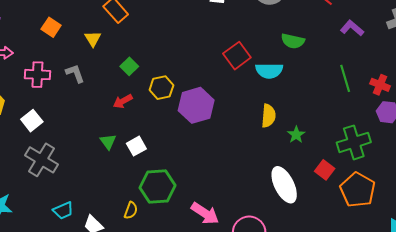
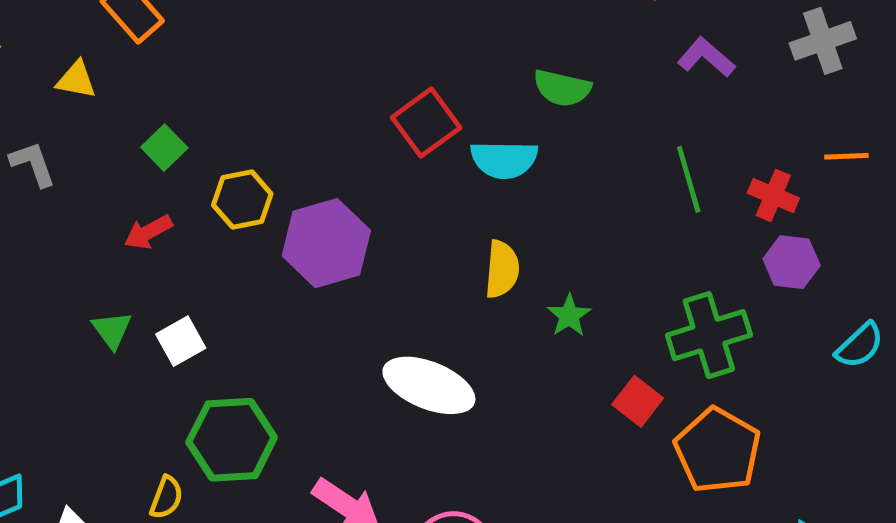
yellow triangle: (93, 39) -> (76, 80), turned -48
white ellipse: (284, 185) -> (429, 385), moved, turned -42

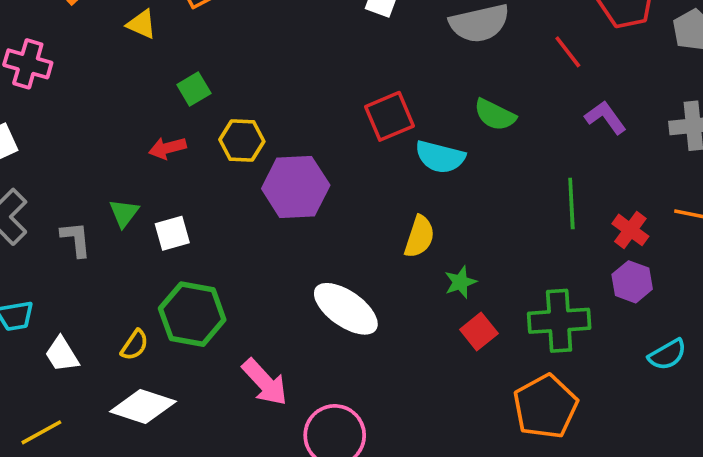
gray L-shape: (33, 164) -> (76, 239), moved
red square: (638, 401) -> (479, 331), moved

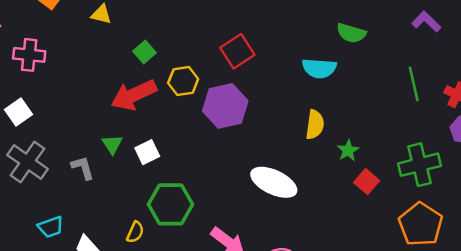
red square: (390, 116) -> (237, 51), moved
red arrow: (167, 148) -> (134, 95), size x1.8

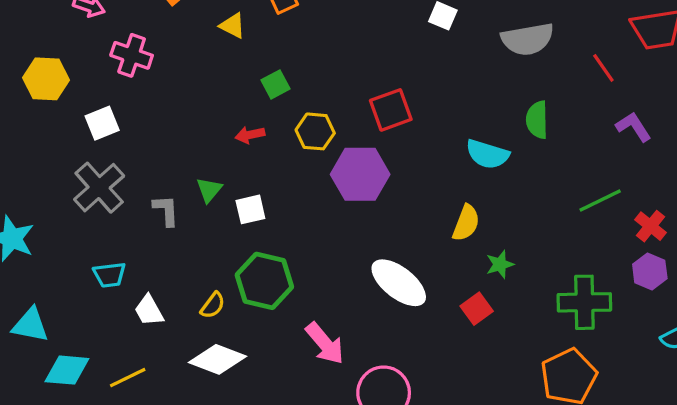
green semicircle: (351, 33) -> (537, 120), turned 60
green line: (414, 84) -> (600, 200), turned 64
red arrow: (134, 95) -> (250, 135), size x0.5
red square: (367, 182) -> (477, 309), moved

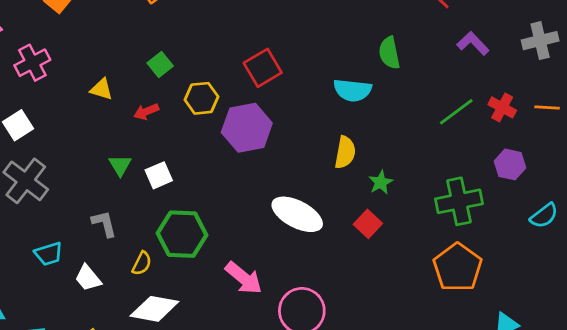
yellow triangle: (232, 26) -> (101, 89), moved
pink cross: (132, 55) -> (32, 63), turned -36
gray L-shape: (166, 210) -> (104, 224), moved
red cross: (650, 226) -> (502, 107), moved

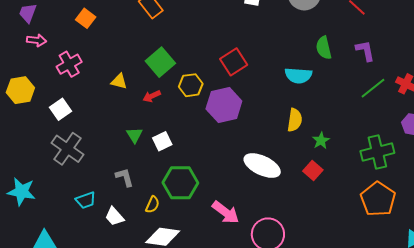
purple L-shape: (473, 43) -> (365, 51), moved, turned 35
green square: (160, 64) -> (160, 62), size x1.6

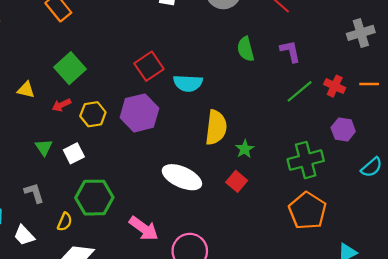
cyan semicircle: (298, 75) -> (188, 83), moved
yellow hexagon: (191, 85) -> (93, 114), moved
yellow semicircle: (295, 120) -> (216, 128), size x1.4

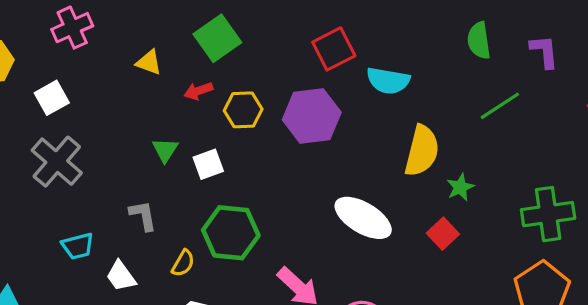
green line: (300, 91) -> (500, 106), moved

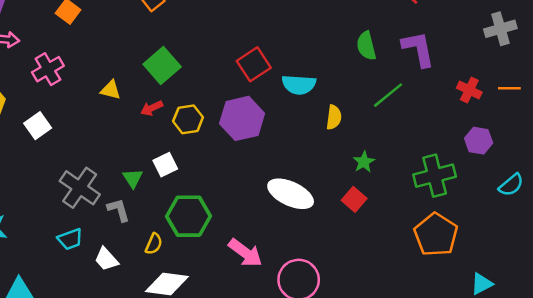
purple L-shape: (544, 51) -> (418, 49), size x1.4
green triangle: (165, 150) -> (133, 178), moved
yellow semicircle: (422, 151) -> (334, 117), moved, size x0.6
gray cross: (57, 162) -> (80, 188), moved

